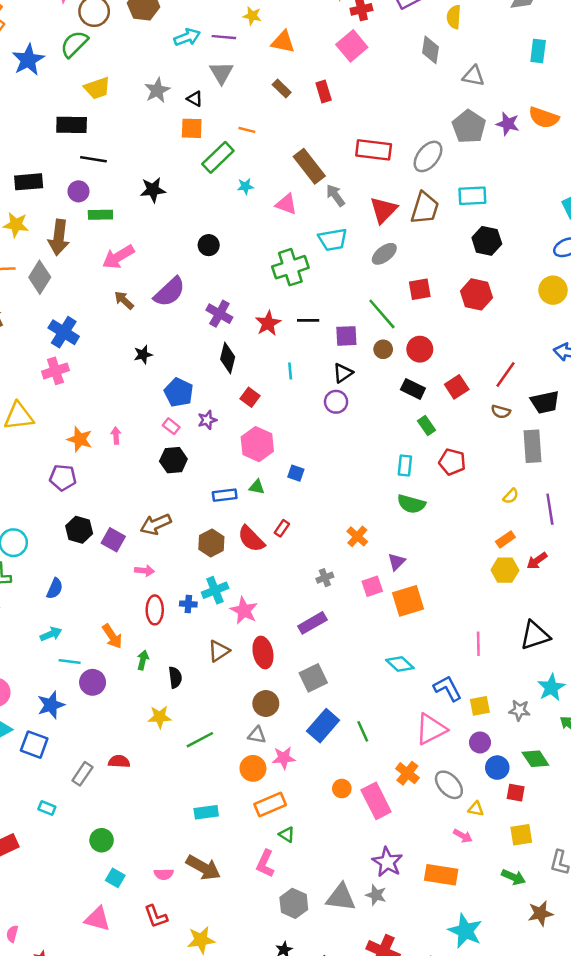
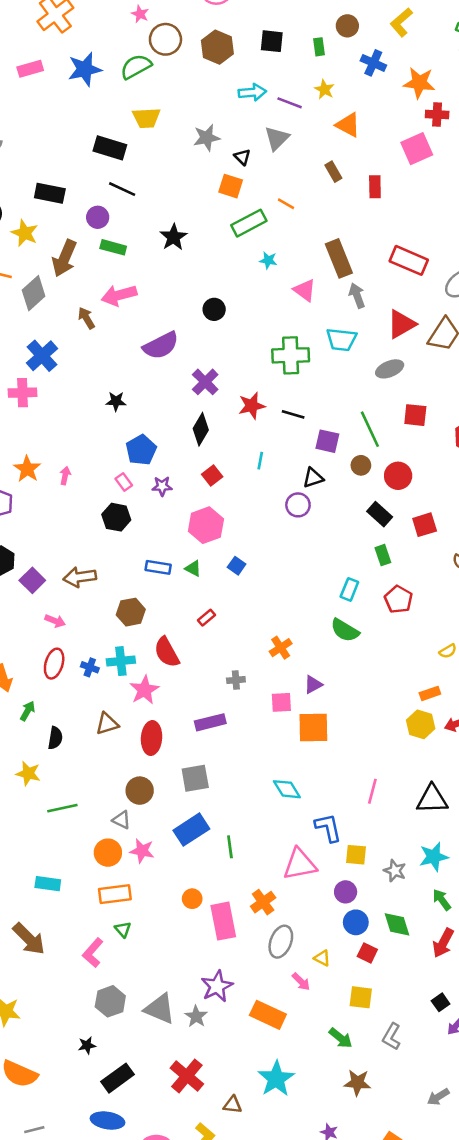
black star: (153, 190) -> (173, 237), turned 30
brown arrow: (124, 300) -> (86, 318), moved
red semicircle: (251, 539) -> (167, 652), moved
gray ellipse: (449, 785) -> (281, 942), moved, turned 48

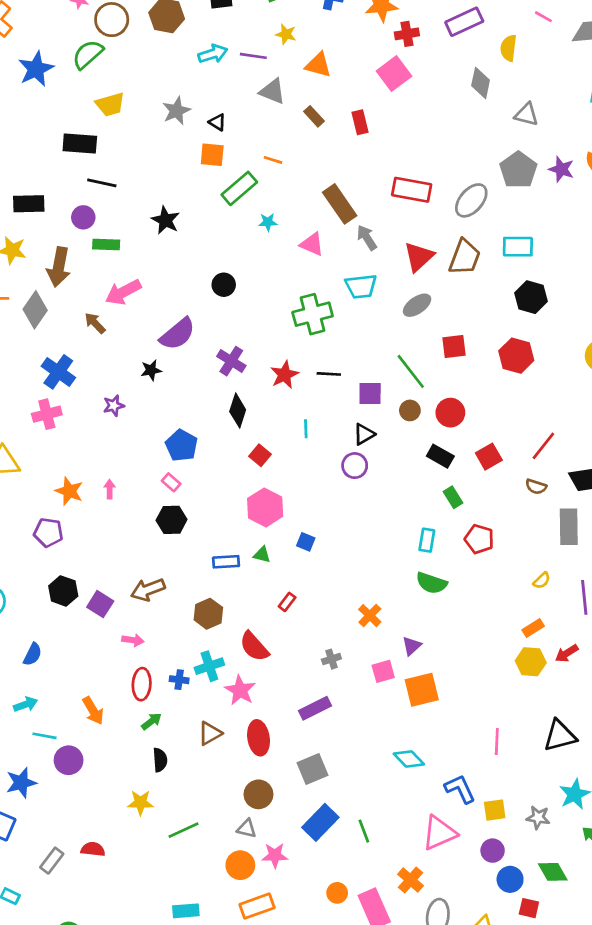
gray triangle: (277, 138) -> (272, 91), moved, turned -40
black star: (116, 401) -> (151, 370), moved
purple star: (162, 486) -> (114, 406), moved
green arrow: (28, 711) -> (151, 721), moved, turned 36

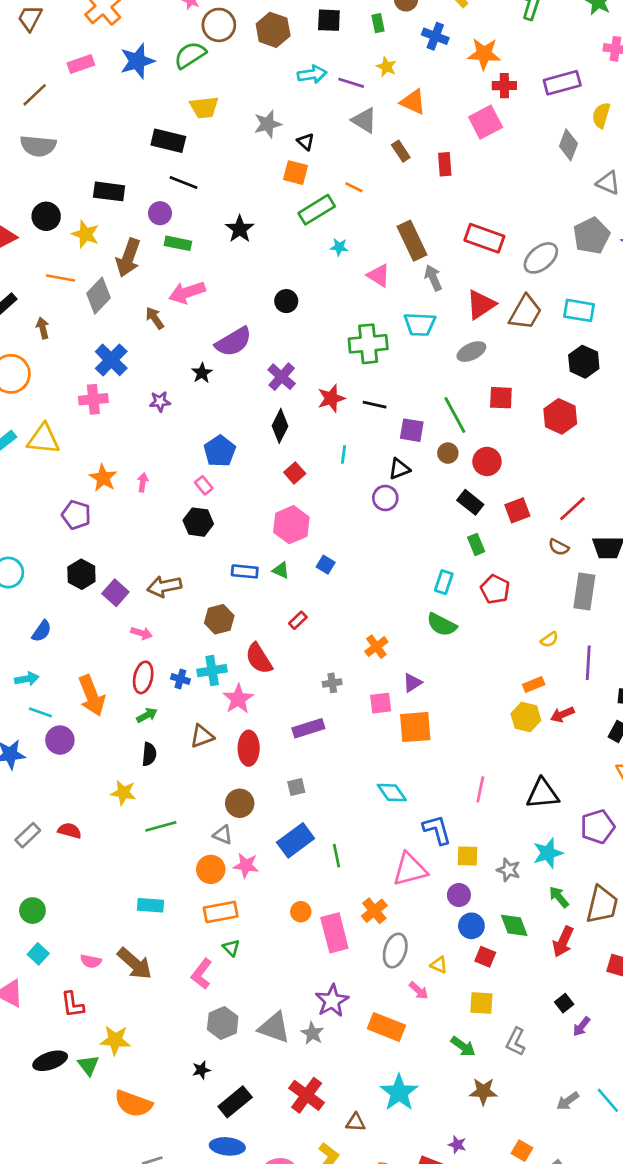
black star: (151, 370) -> (202, 373), turned -30
orange arrow: (93, 711) -> (92, 696), size x1.4
gray square: (312, 769) -> (296, 787), size x0.6

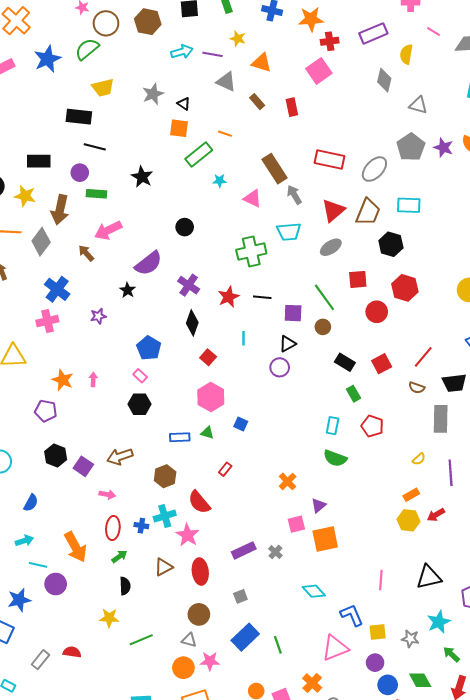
black hexagon: (584, 362) -> (391, 244), moved
red circle: (487, 461) -> (377, 312), moved
gray cross: (332, 683) -> (275, 552), moved, turned -32

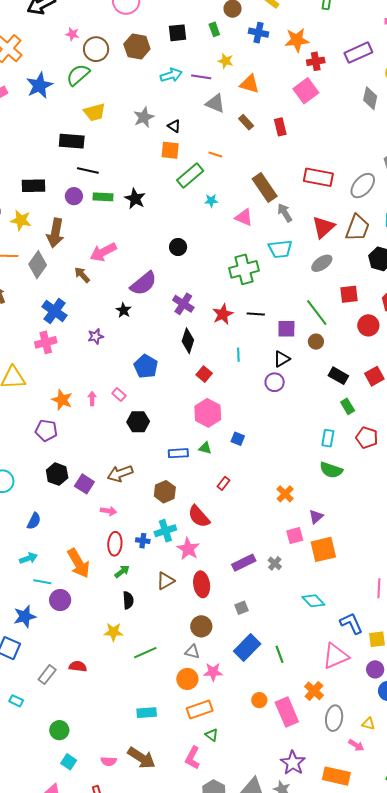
green rectangle: (96, 194) -> (103, 197), moved
pink rectangle: (140, 376) -> (119, 394), moved

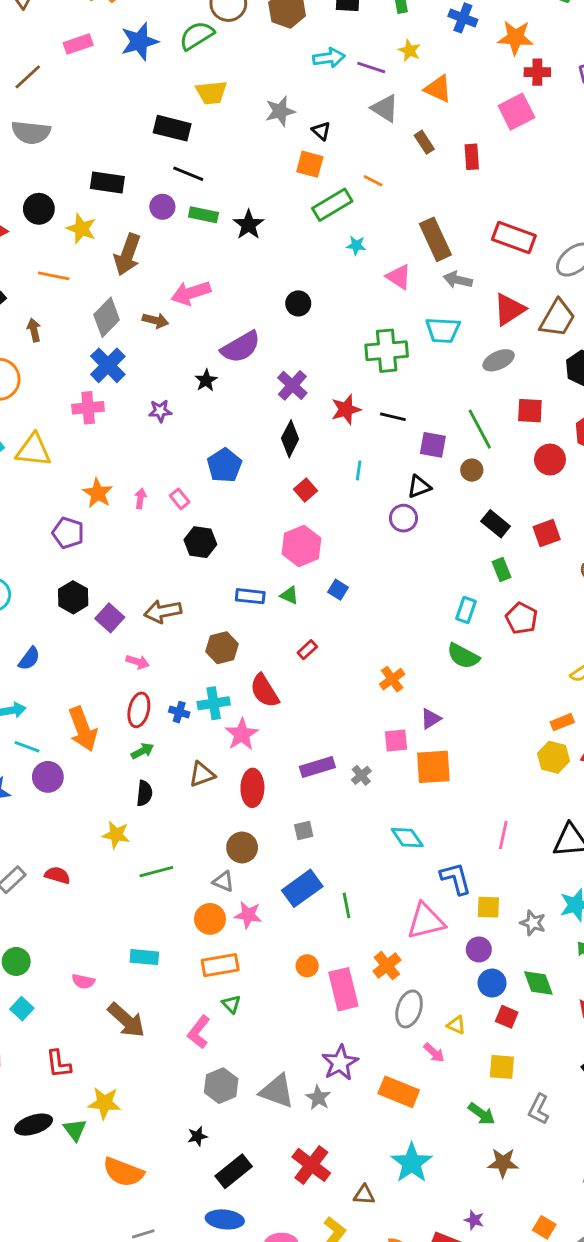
gray arrow: (285, 213) -> (458, 280), turned -54
gray diamond: (38, 265) -> (107, 317), moved
brown arrow: (82, 275) -> (155, 320), turned 138
pink semicircle: (109, 761) -> (83, 981), moved

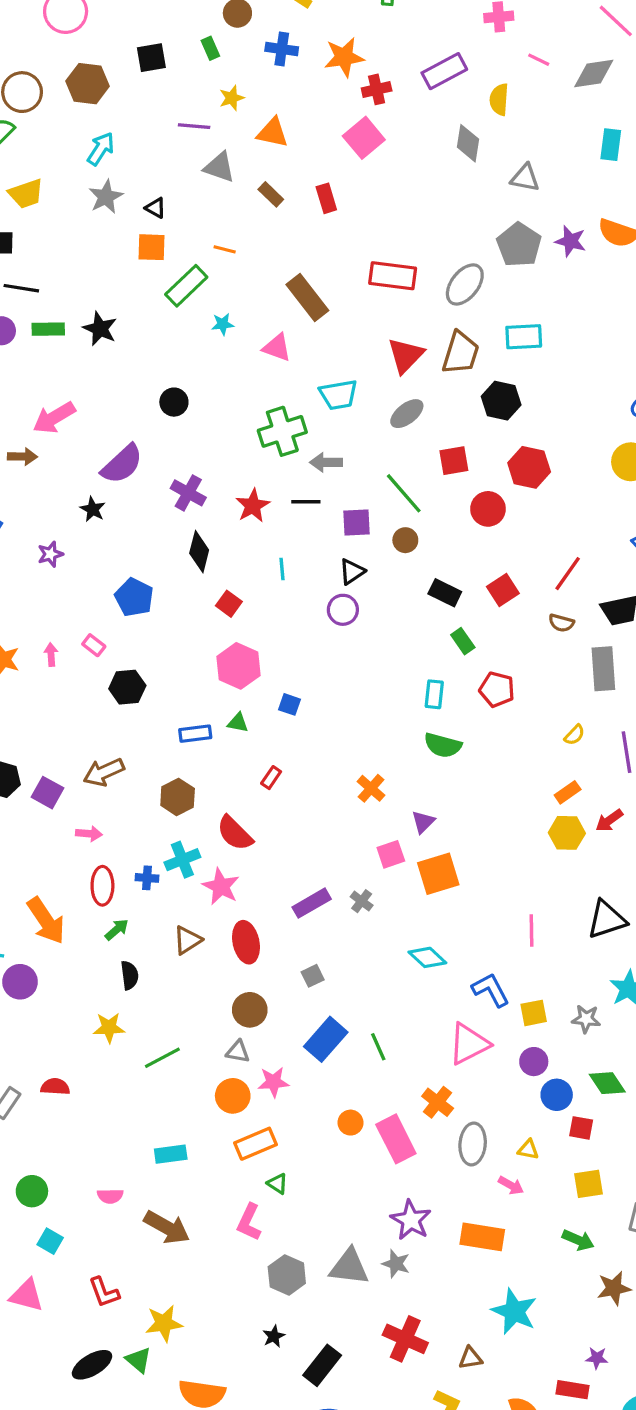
yellow star: (410, 50) -> (232, 98), turned -30
cyan arrow: (329, 58) -> (101, 149), moved, turned -36
gray arrow: (458, 280) -> (326, 462), moved

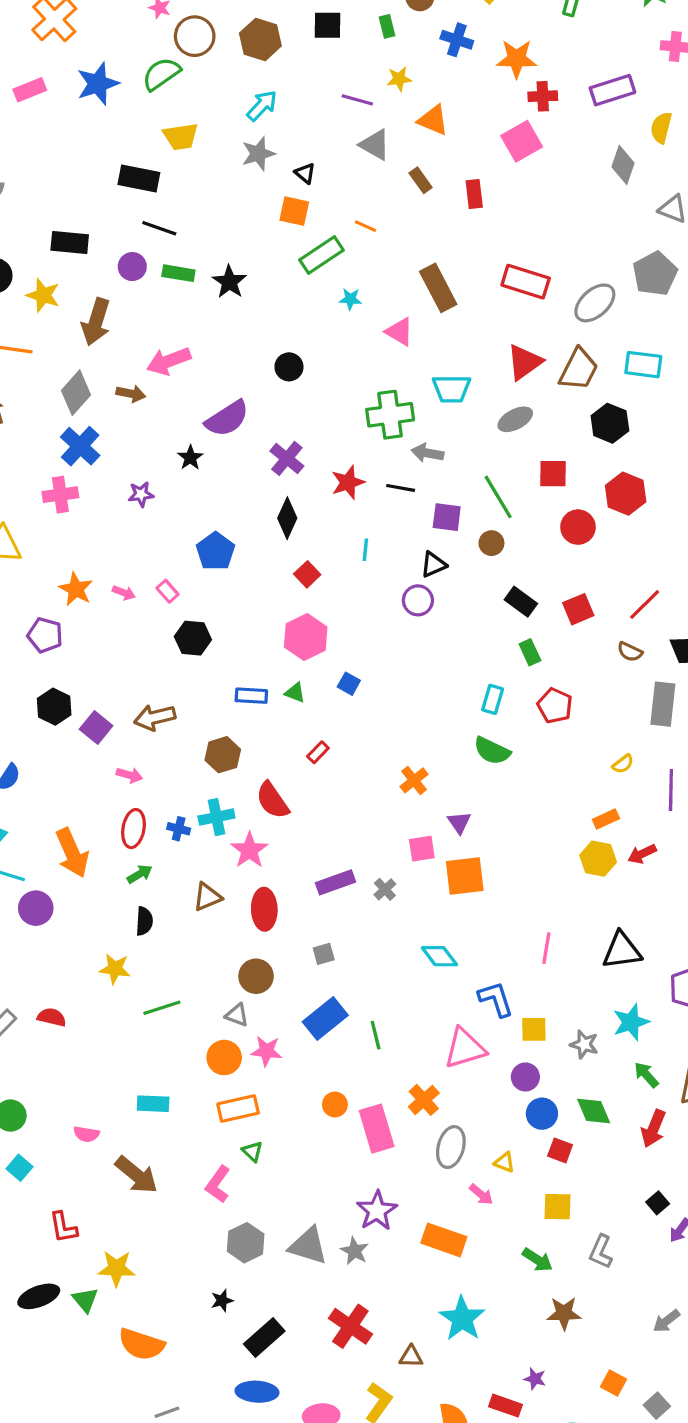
pink arrow: (51, 655) -> (124, 593), turned 105
purple triangle: (423, 822) -> (459, 822), turned -30

